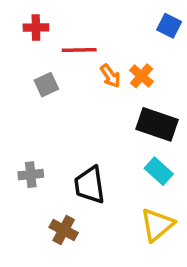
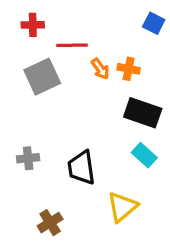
orange cross: (141, 76) -> (129, 69), turned -30
gray square: (46, 85) -> (42, 77), size x1.6
yellow triangle: (157, 225) -> (122, 207), moved
brown cross: (64, 230) -> (50, 223), moved, turned 30

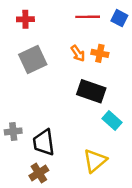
red line: (72, 45) -> (88, 17), moved
black rectangle: (143, 113) -> (91, 91), moved
gray cross: (28, 158) -> (13, 131), moved
black trapezoid: (81, 168) -> (44, 142), moved

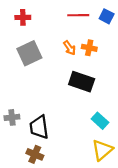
cyan rectangle: (112, 121) -> (100, 121), moved
yellow triangle: (95, 161) -> (102, 150), moved
brown cross: (39, 173) -> (35, 154), turned -35

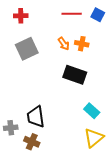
gray cross: (12, 117) -> (11, 128), moved

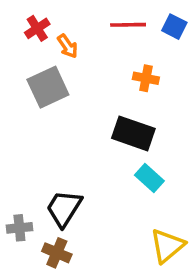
red cross: (21, 16) -> (37, 28), turned -32
orange arrow: (64, 44) -> (68, 46), moved
cyan rectangle: (92, 111) -> (149, 178), moved
black trapezoid: (36, 117) -> (64, 208), turned 40

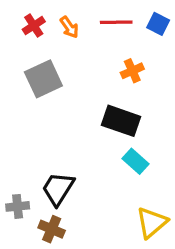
orange arrow: (68, 46) -> (69, 27), moved
orange cross: (146, 78) -> (132, 71), turned -35

